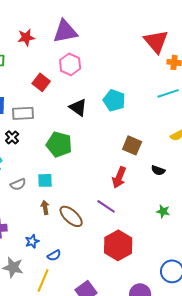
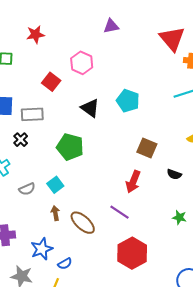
purple triangle: (65, 31) -> (111, 26), moved, size x0.6
cyan square: (45, 180) -> (55, 185), turned -35
blue star: (32, 241) -> (42, 249), size x1.5

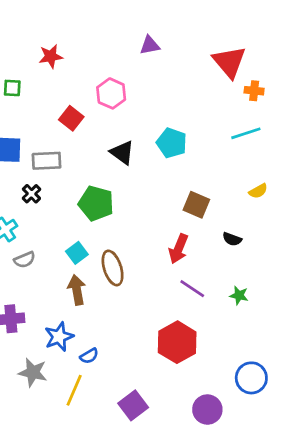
gray semicircle: (27, 189) -> (25, 260), moved
purple line: (120, 212) -> (192, 289), moved
brown arrow: (55, 213) -> (77, 290), size x1.5
brown ellipse: (83, 223) -> (113, 268), moved, turned 30

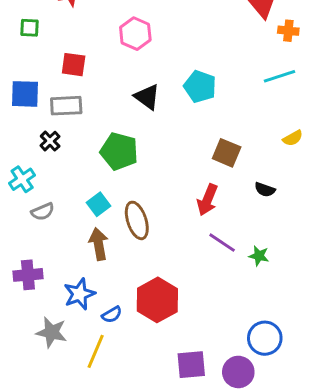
red square: (71, 118) -> (74, 65), moved, turned -30
green star: (239, 295) -> (259, 256), moved
red hexagon: (177, 342) -> (157, 300), moved
blue circle: (251, 378) -> (265, 338), moved
purple square: (133, 405) -> (191, 365), moved, turned 32

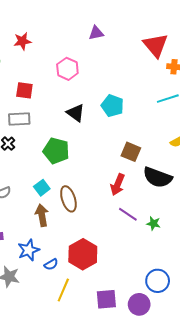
black semicircle: (265, 190) -> (158, 177), size x2.0
yellow line: (96, 351) -> (63, 290), moved

